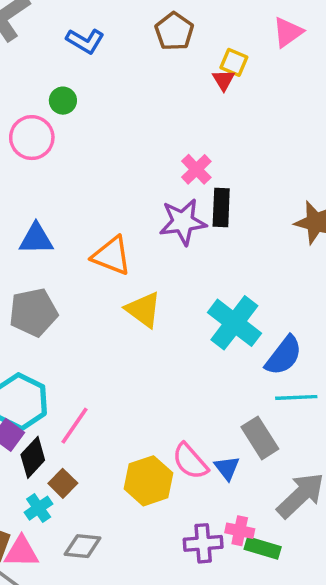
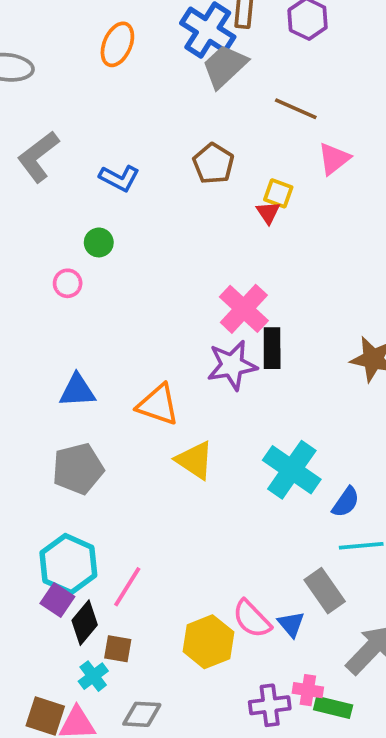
pink circle: (32, 138) -> (68, 283), size x0.6
pink cross: (196, 169) -> (244, 309), size x1.5
blue semicircle: (284, 356) -> (346, 502), size x0.7
brown square: (63, 483) -> (118, 649), turned -32

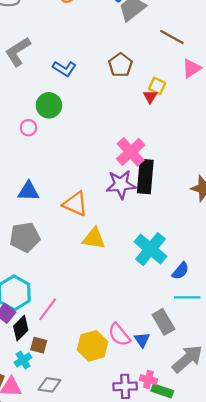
green circle: (99, 242) -> (49, 105), size x1.5
black rectangle: (272, 348) -> (145, 176), size x1.4
yellow triangle: (195, 460) -> (94, 238), turned -30

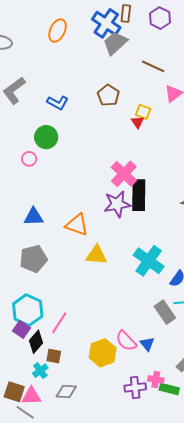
gray rectangle: (163, 322) -> (165, 312), moved

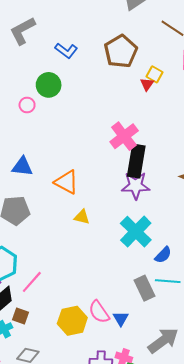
brown pentagon: (108, 95) -> (121, 51), size x1.4
purple star: (117, 204) -> (136, 186), moved
yellow triangle: (96, 255) -> (82, 217), size x0.7

